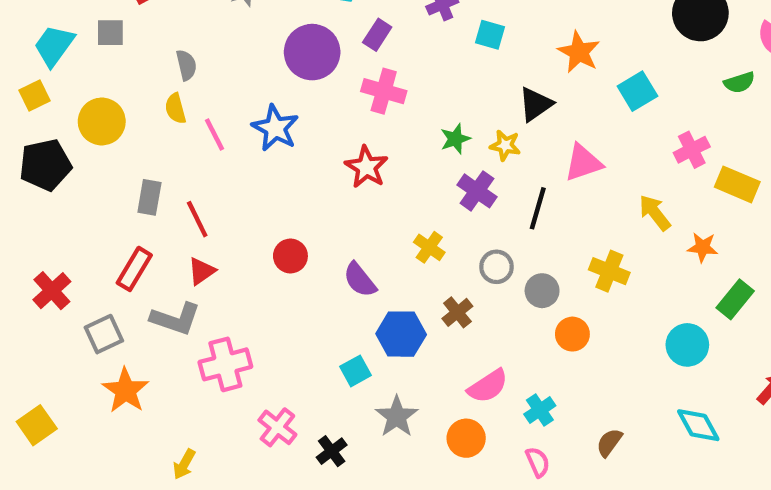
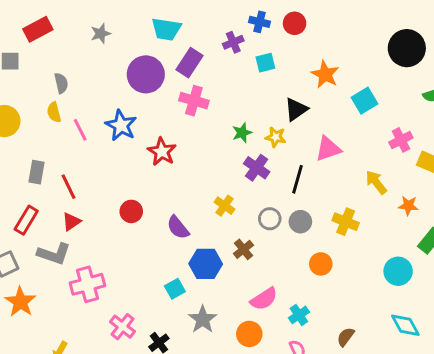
purple rectangle: (377, 35) -> (190, 63), size x1.4
cyan square: (490, 35) -> (265, 63), turned -30
red star: (366, 167) -> (162, 152), moved
gray circle: (542, 291) -> (300, 222), moved

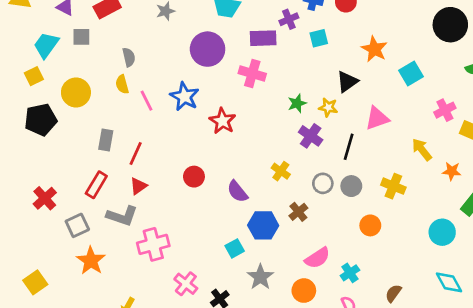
purple rectangle: (190, 63) -> (263, 38), moved, turned 55
red line: (69, 187) -> (136, 154), turned 50

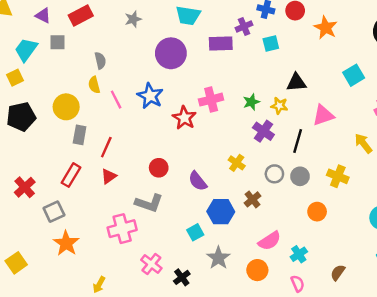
orange star: (374, 49) -> (326, 28), moved
pink cross: (252, 73) -> (211, 100), moved, turned -30
black triangle: (347, 82) -> (296, 82), turned 30
yellow circle: (76, 92) -> (66, 107), moved
gray L-shape: (122, 216) -> (149, 203), moved

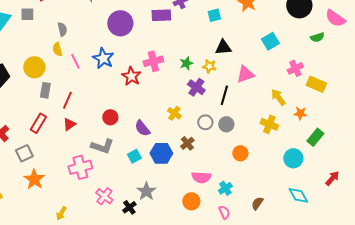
cyan square: (271, 44) -> (214, 15), moved
yellow cross: (338, 176) -> (269, 124), moved
cyan square: (195, 232) -> (134, 156), moved
pink semicircle: (270, 241) -> (201, 177), turned 36
gray star: (218, 258) -> (146, 191), moved

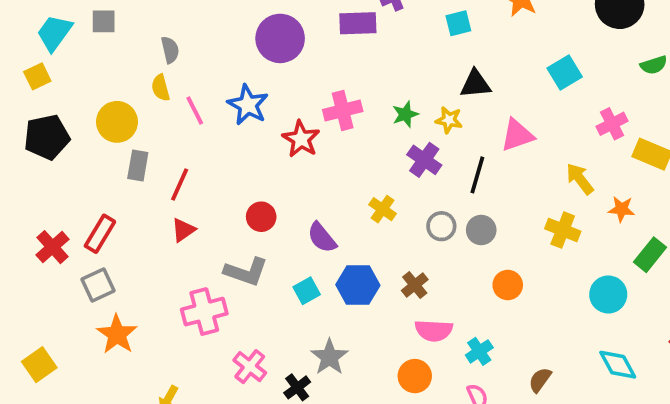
red rectangle: (38, 123) -> (100, 234), moved
brown cross: (187, 143) -> (415, 285), moved

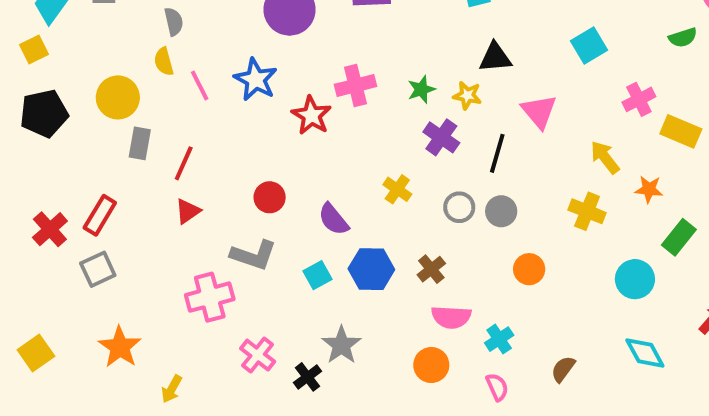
pink triangle: (517, 135) -> (539, 111), turned -51
orange star: (117, 334) -> (120, 347), moved

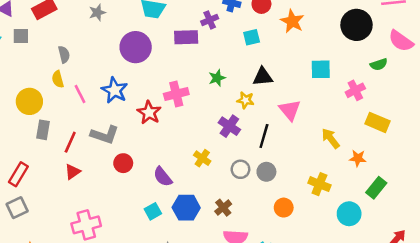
cyan square: (589, 46) -> (321, 69), turned 30
green star: (421, 89) -> (217, 78), moved
pink cross: (639, 99) -> (355, 90), moved
yellow cross: (587, 211) -> (319, 184), moved
gray L-shape: (254, 255) -> (105, 135), moved

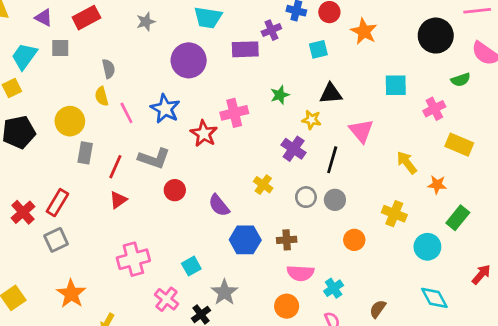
brown cross: (223, 208) -> (287, 240), turned 35
cyan square: (153, 211) -> (191, 266), moved

